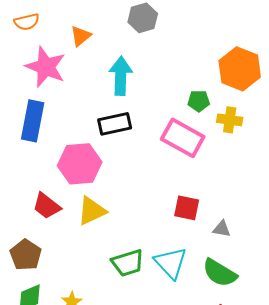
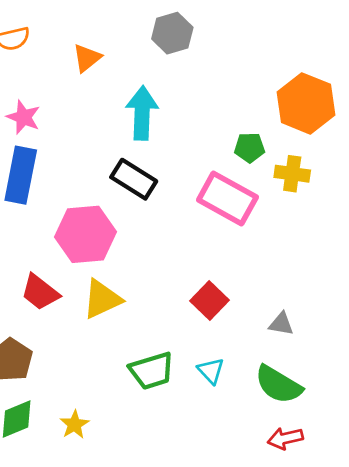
pink star: (46, 67) -> (23, 117), moved, size x0.6
black rectangle: (115, 124) -> (134, 179), turned 44
red square: (187, 208) -> (210, 300), moved, turned 32
cyan triangle: (171, 263) -> (211, 371), size x0.6

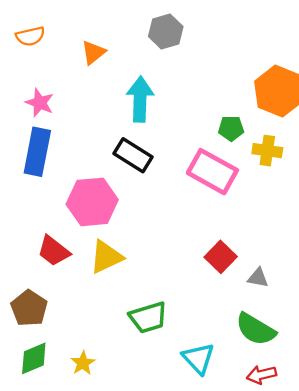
red square: (210, 300) -> (221, 257), moved
cyan triangle: (211, 371) -> (198, 358), moved, size x1.4

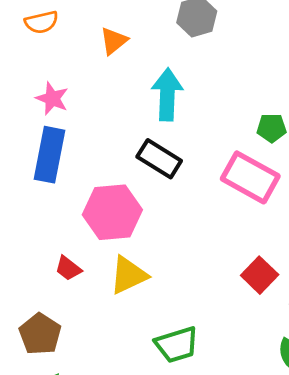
red trapezoid: (54, 251) -> (68, 268), size x0.7

